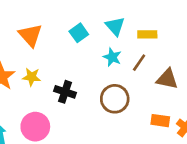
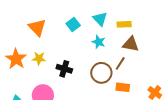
brown line: (139, 63) -> (120, 63), moved
brown triangle: (167, 79) -> (131, 44), moved
orange rectangle: (160, 121) -> (123, 87), moved

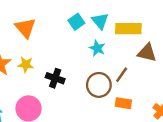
yellow rectangle: (124, 24) -> (128, 29), size x1.5
cyan square: (73, 25) -> (76, 22), moved
brown triangle: (131, 44) -> (147, 53), moved

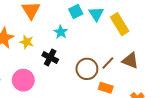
yellow rectangle: (128, 29) -> (120, 24), turned 50
cyan star: (97, 48) -> (61, 32), moved
brown triangle: (147, 53) -> (130, 61), moved

